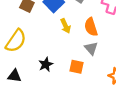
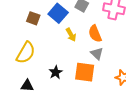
orange square: (77, 67) -> (85, 72), size x1.5

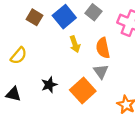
yellow semicircle: (26, 53) -> (19, 56), size x0.7
orange square: (85, 72) -> (83, 90), turned 30

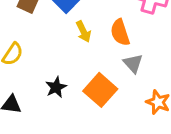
gray triangle: (101, 71) -> (133, 63), moved

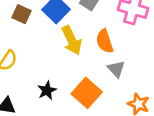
yellow arrow: (83, 32) -> (72, 40), size x1.5

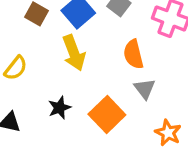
yellow arrow: (72, 40) -> (74, 53), moved

